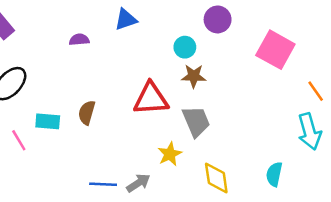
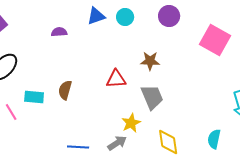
cyan circle: (185, 47) -> (125, 17), moved
red triangle: (151, 99) -> (116, 79), size x0.7
gray arrow: (138, 183) -> (117, 143), moved

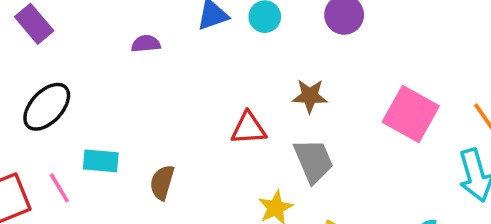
pink square: (215, 40) -> (411, 114), moved
brown semicircle: (65, 90) -> (162, 182), moved

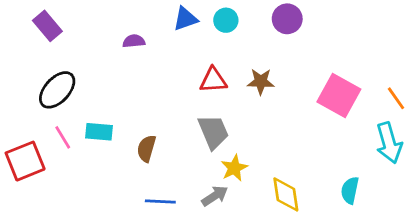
red triangle: (249, 128) -> (213, 80), moved
gray trapezoid: (313, 161) -> (213, 132), moved
pink line: (59, 188) -> (63, 137), moved

